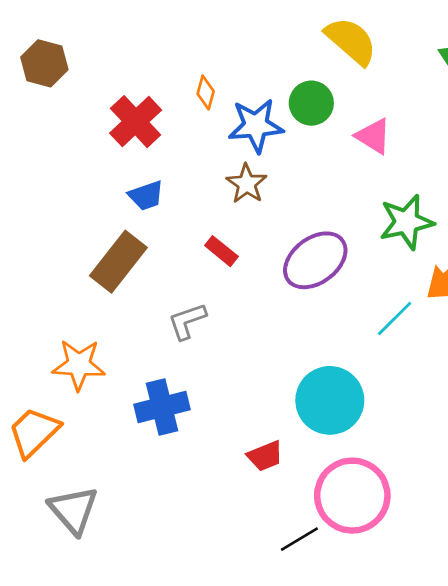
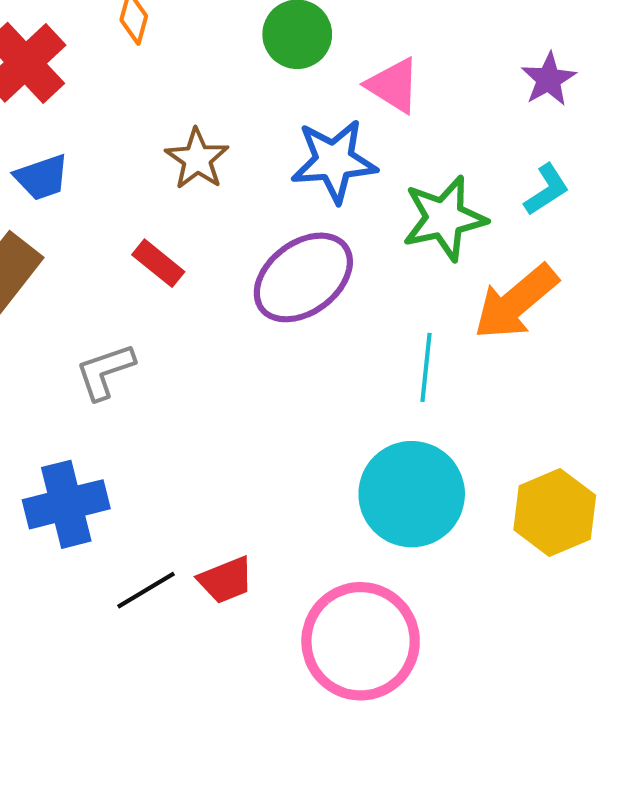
blue star: (256, 126) -> (334, 161), moved
cyan line: (395, 318) -> (426, 367), turned -39
cyan circle: (330, 400) -> (412, 494), moved
black line: (299, 539) -> (146, 590), moved

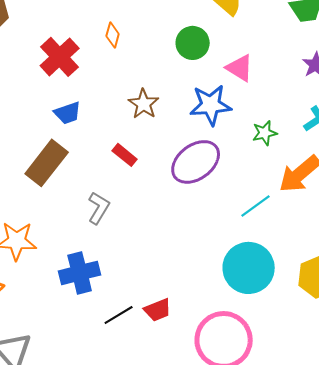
green star: (444, 218) -> (265, 133), size x0.6
cyan line: (426, 367) -> (256, 206), turned 48
gray L-shape: (105, 371) -> (99, 208), turned 140

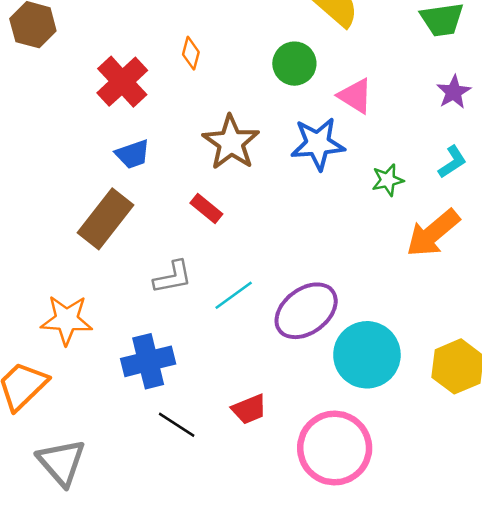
brown star: (144, 104) -> (231, 142), size x1.4
purple ellipse: (196, 162) -> (306, 311), moved
cyan line: (256, 206) -> (234, 295), moved
gray L-shape: (99, 208) -> (173, 277), turned 48
black line: (119, 315) -> (177, 425), moved, turned 64

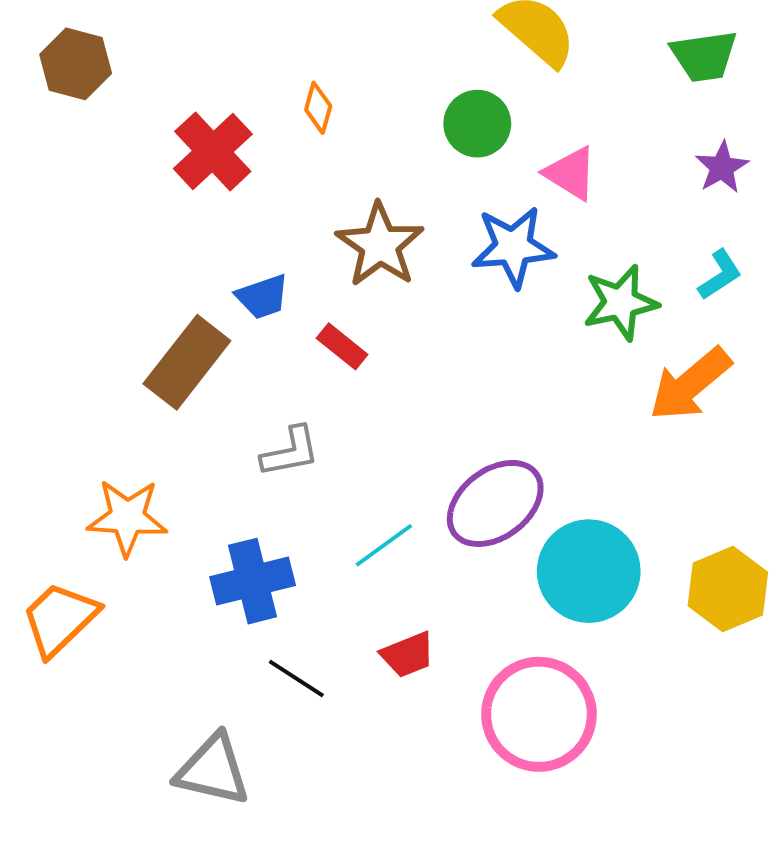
blue trapezoid: (133, 154) -> (263, 297), moved
green star: (388, 180) -> (621, 303), size x1.5
cyan line: (234, 295) -> (384, 545), moved
gray triangle: (61, 462) -> (213, 770), moved, turned -36

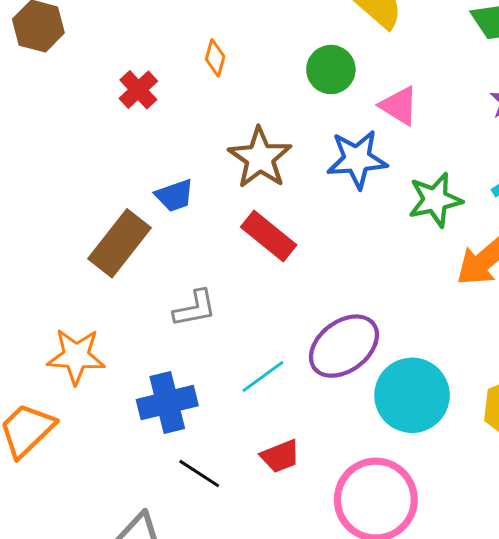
red cross: (213, 151) -> (138, 90), size x0.7
red rectangle: (342, 346) -> (269, 236), moved, size x1.5

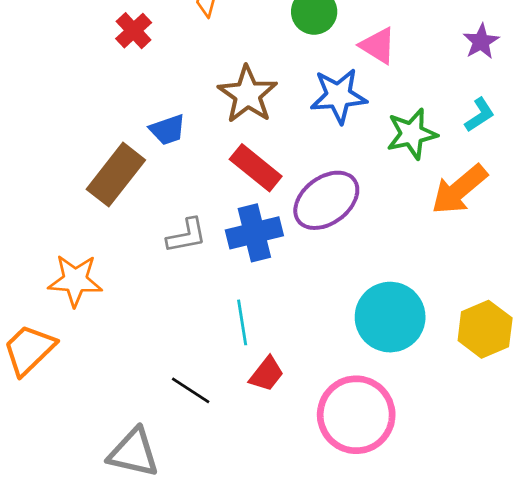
purple ellipse: (344, 346) -> (326, 200), moved
cyan line: (263, 376) -> (242, 322), moved, turned -63
blue cross: (167, 403) -> (254, 233), moved
red trapezoid: (280, 456) -> (267, 374), turned -30

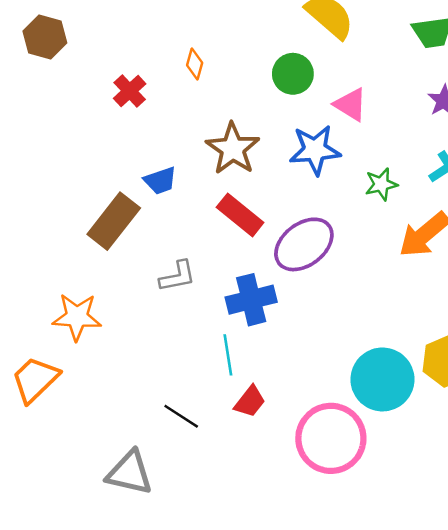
green star: (412, 134) -> (381, 184), size x0.7
blue cross: (254, 233) -> (251, 300), moved
cyan circle: (390, 317) -> (382, 379), moved

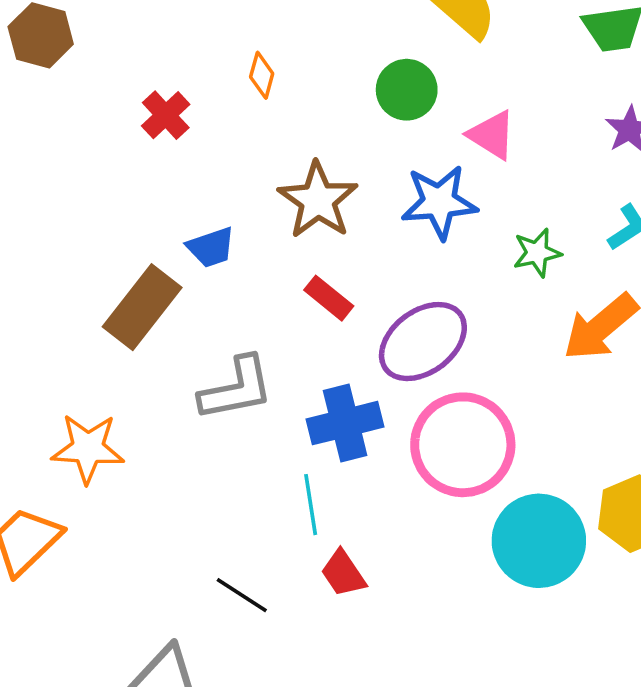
red rectangle: (240, 215) -> (329, 298), size x0.7
gray L-shape: (177, 276) -> (236, 389), size x1.4
red trapezoid: (250, 402) -> (343, 573), turned 108
pink circle: (331, 438) -> (463, 445), moved

